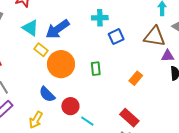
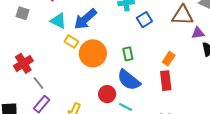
blue semicircle: (47, 94) -> (129, 80), moved, size x1.4
red rectangle: (129, 118) -> (166, 81), moved, turned 48

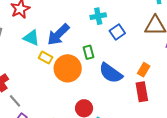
green rectangle: (128, 54) -> (89, 52), moved
blue semicircle: (129, 80) -> (111, 73), moved

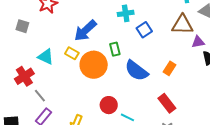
cyan triangle: (31, 38) -> (46, 57), moved
red rectangle: (142, 92) -> (167, 103), moved, turned -30

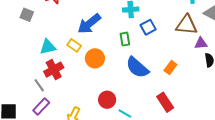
green rectangle: (115, 49) -> (125, 39), moved
cyan triangle: (46, 57) -> (48, 47), turned -42
orange circle: (94, 65) -> (95, 58), size x0.7
red cross: (24, 76) -> (54, 70), moved

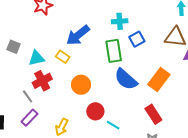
gray square: (27, 15) -> (13, 47), moved
green rectangle: (125, 39) -> (114, 51), size x1.6
orange circle: (95, 58) -> (81, 85), moved
orange rectangle: (170, 68) -> (159, 80), size x1.6

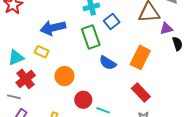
blue arrow: (78, 35) -> (53, 28), turned 35
blue semicircle: (126, 79) -> (108, 63), size x0.7
gray line: (28, 96) -> (14, 97), turned -32

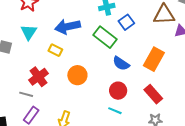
green rectangle: (91, 37) -> (105, 37), turned -35
cyan triangle: (16, 58) -> (29, 32), moved, turned -36
red circle: (83, 100) -> (118, 91), moved

